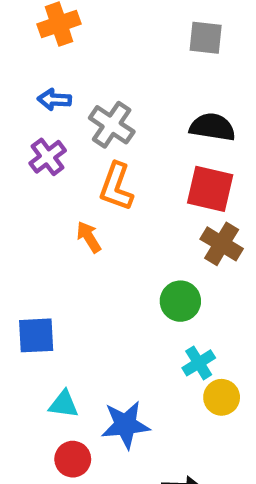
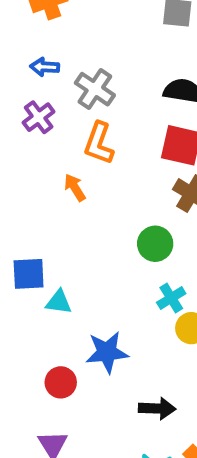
cyan triangle: (64, 404) -> (59, 302), moved

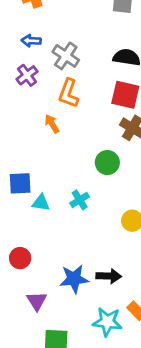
cyan cross: (171, 298) -> (80, 200), moved
blue star: (107, 352) -> (74, 279), moved
red circle: (61, 382) -> (20, 258), moved

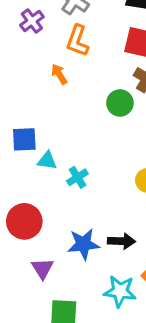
green circle: (107, 163) -> (120, 103), moved
cyan cross: (80, 200) -> (77, 177), moved
red circle: (20, 258) -> (24, 221), size x1.5

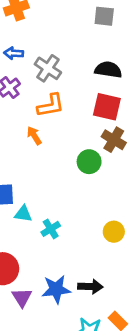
orange L-shape: (77, 41) -> (51, 105), turned -120
purple triangle: (43, 268) -> (22, 298), moved

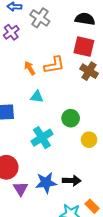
orange L-shape: (51, 105) -> (54, 65), moved
green circle: (89, 162) -> (71, 118), moved
cyan triangle: (23, 214) -> (37, 97), moved
cyan cross: (51, 229) -> (42, 138), size x1.5

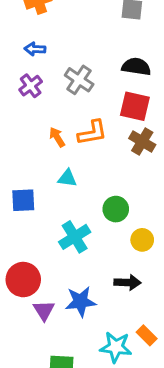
gray cross: (40, 18) -> (79, 80), moved
black arrow: (72, 181) -> (128, 282), moved

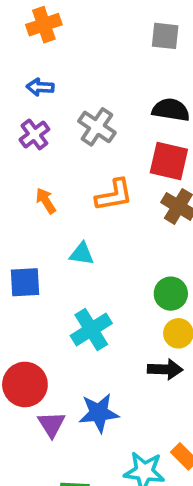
orange arrow: (57, 137) -> (46, 201), moved
green circle: (116, 209) -> (171, 294), moved
black arrow: (128, 282) -> (165, 369), moved

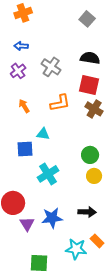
gray square: (165, 36) -> (87, 19), turned 35
blue square: (25, 282) -> (25, 149), moved
black arrow: (165, 369) -> (87, 212), moved

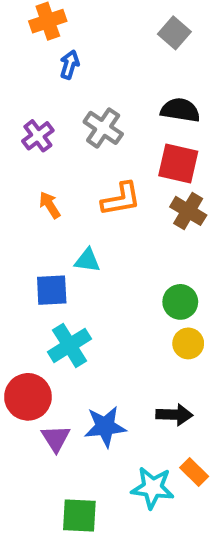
blue arrow: (21, 46) -> (70, 65), moved, turned 104
cyan cross: (48, 174) -> (70, 345), moved

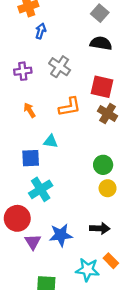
black semicircle: (180, 110) -> (101, 43), moved
purple cross: (38, 136) -> (23, 71), turned 30

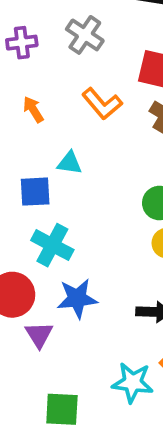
orange L-shape: (70, 107) -> (102, 104), turned 60
cyan cross: (41, 189) -> (52, 245), turned -30
blue star: (61, 235) -> (77, 299), moved

